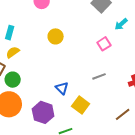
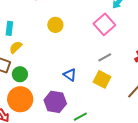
pink square: (104, 44) -> (104, 24), size x1.5
yellow square: (81, 105) -> (102, 79), moved

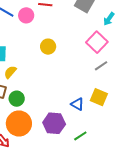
gray line: (105, 57) -> (101, 66), moved
blue triangle: (70, 75) -> (77, 104), moved

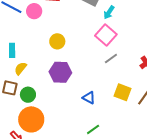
cyan arrow: (109, 19) -> (109, 12), moved
yellow square: (99, 97) -> (122, 92), moved
purple hexagon: (54, 123) -> (60, 72), moved

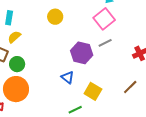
purple hexagon: (60, 72) -> (82, 53), moved
yellow square: (122, 92) -> (93, 91), moved
blue triangle: (89, 98) -> (68, 77), moved

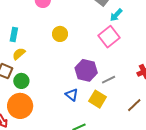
gray line: (105, 43) -> (109, 80), moved
yellow square: (93, 91) -> (98, 99), moved

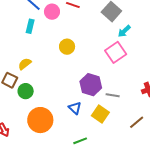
cyan rectangle: (14, 34) -> (30, 26), moved
gray line: (109, 80) -> (113, 95), turned 32
orange circle: (20, 106) -> (40, 120), moved

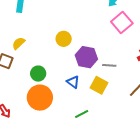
yellow circle: (67, 47) -> (64, 39), moved
pink square: (116, 52) -> (122, 23), moved
green circle: (26, 91) -> (38, 74), moved

